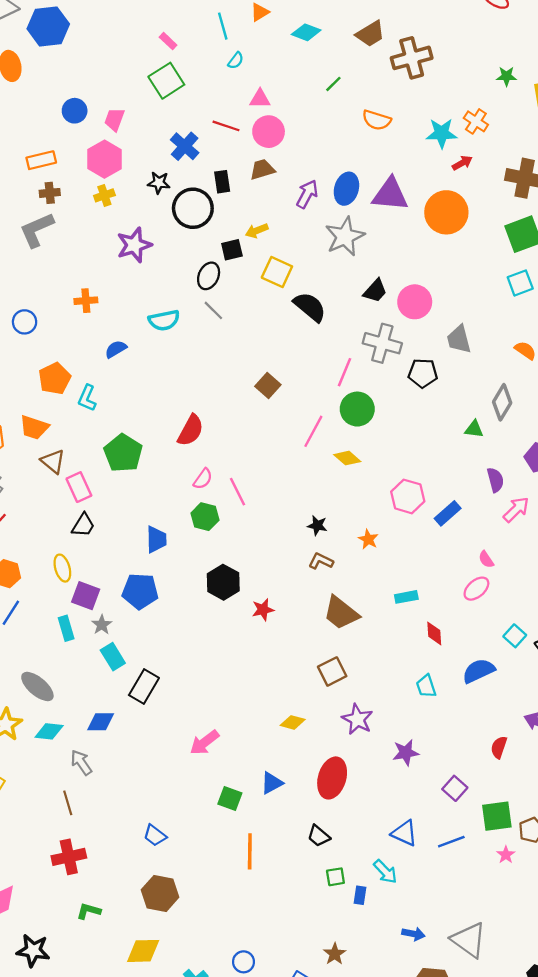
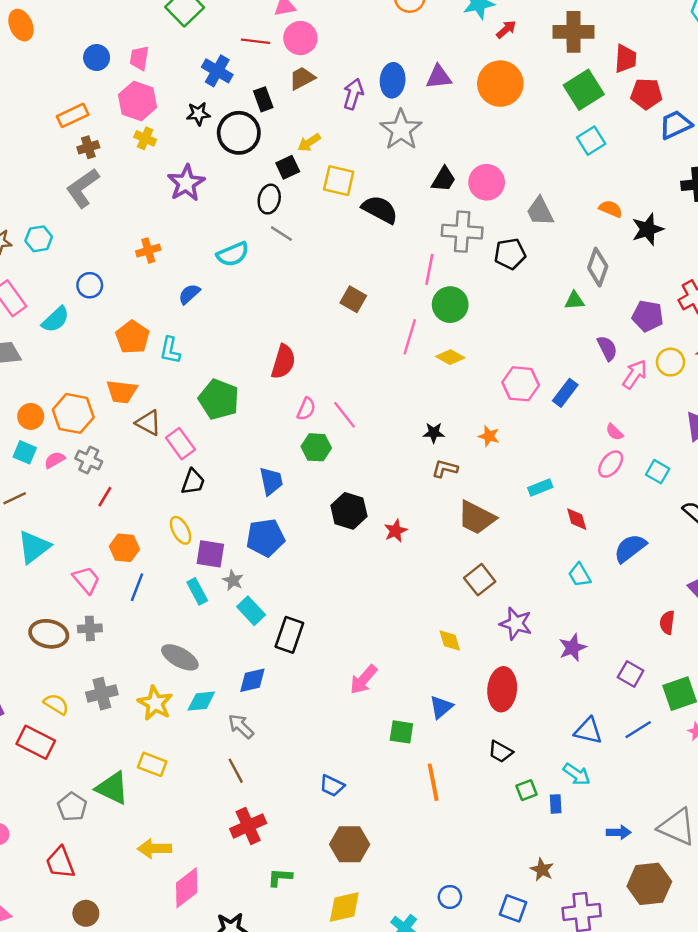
purple triangle: (390, 194) -> (439, 77), size x0.7
yellow cross: (104, 195) -> (145, 138), turned -36
cyan square: (515, 636) -> (658, 472), moved
yellow diamond: (293, 722) -> (450, 640), turned 70

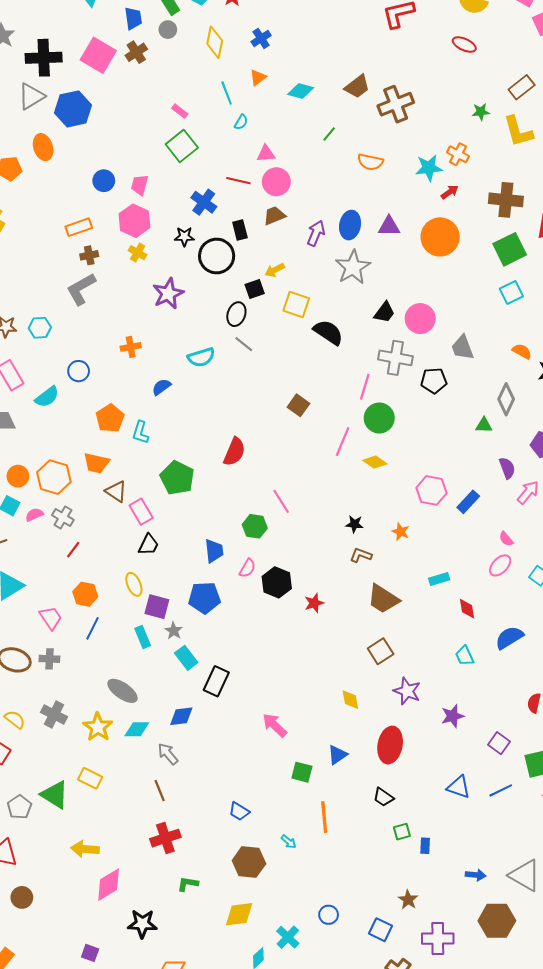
pink semicircle: (306, 409) -> (247, 568), moved
pink arrow: (363, 680) -> (275, 725), turned 88
gray cross: (102, 694) -> (54, 715), turned 35
cyan arrow: (577, 774) -> (289, 842), moved, size x0.7

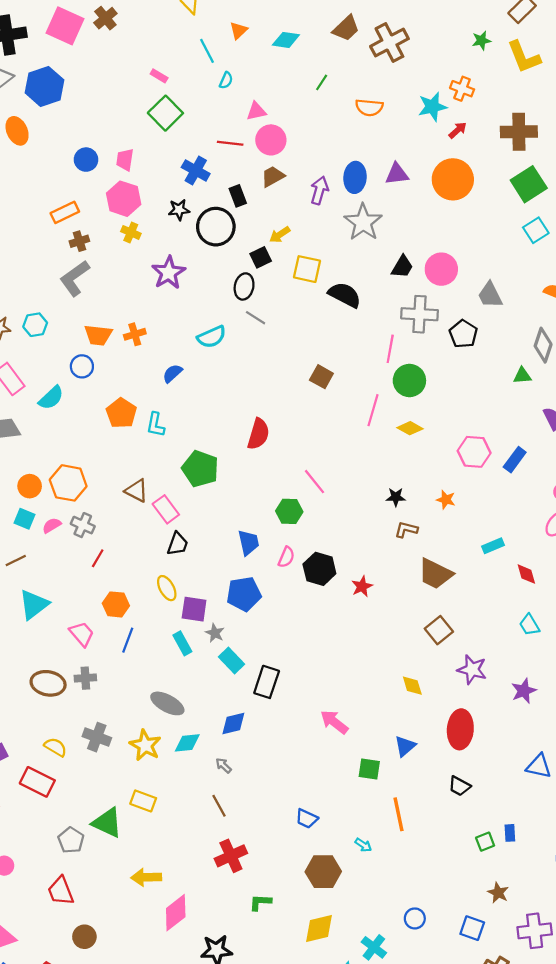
black pentagon: (434, 381) -> (463, 334), turned -30
orange trapezoid: (96, 463) -> (98, 335), moved
gray arrow: (168, 754) -> (224, 765), size x0.7
green square: (402, 832) -> (485, 842), moved

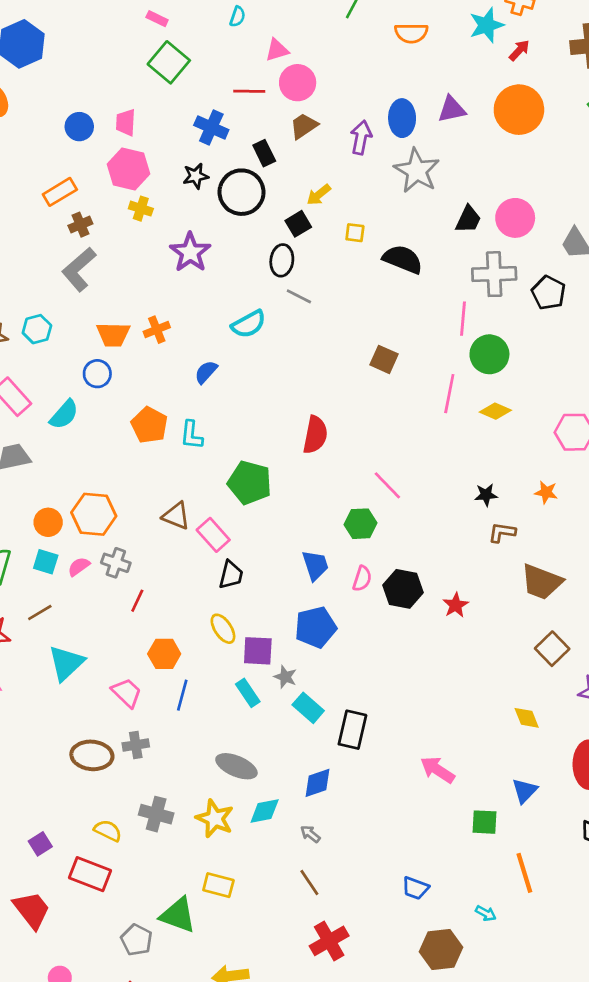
yellow square: (307, 269) -> (355, 233), size x0.6

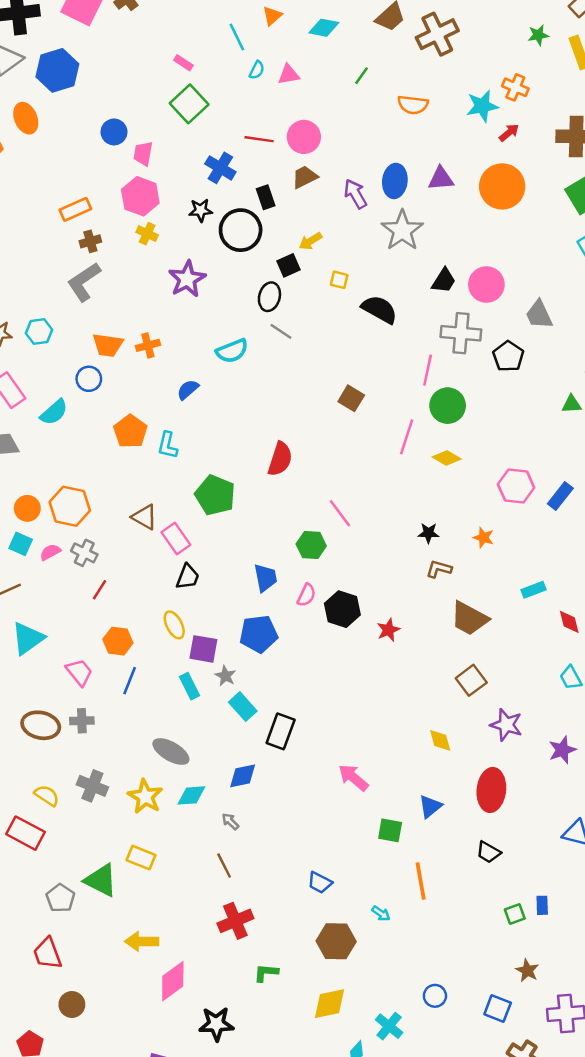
pink triangle: (277, 50) -> (289, 74), moved
blue circle: (79, 127) -> (114, 132), moved
purple arrow: (361, 137) -> (355, 194), turned -48

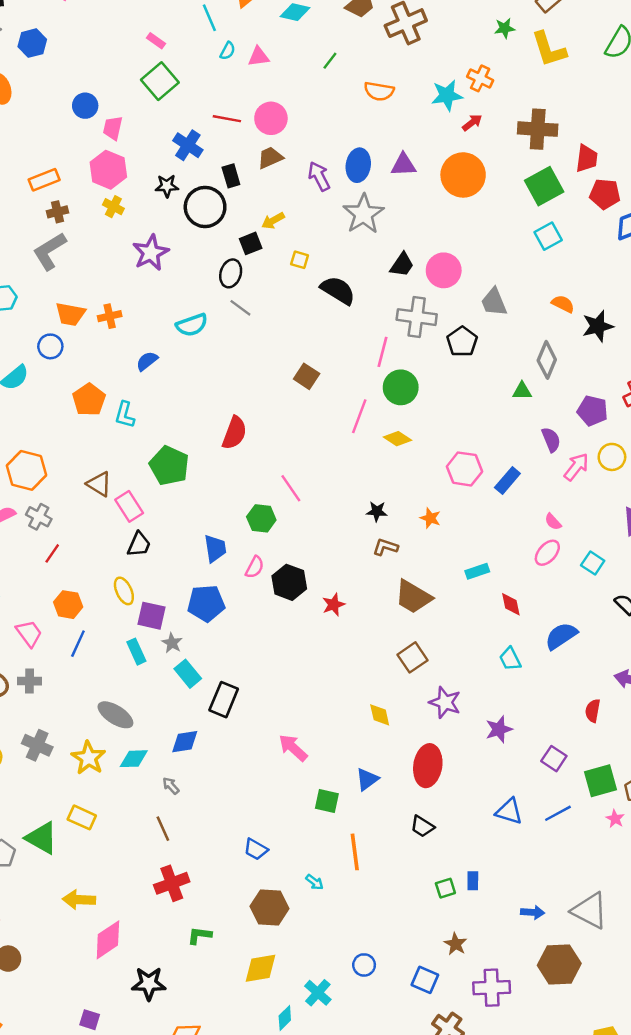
blue hexagon: (57, 70) -> (32, 43), size x0.7

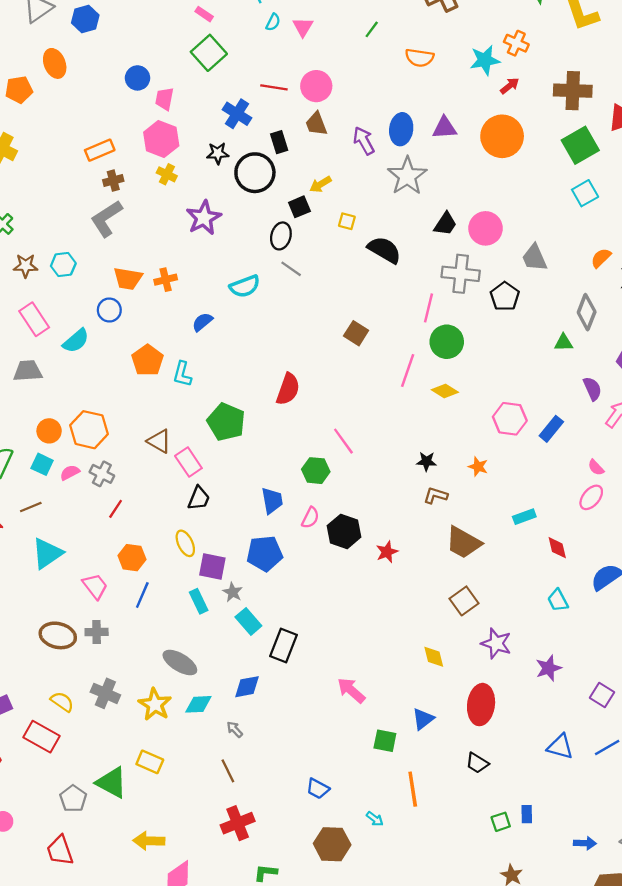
pink triangle: (259, 57) -> (303, 27), turned -50
brown trapezoid: (270, 158) -> (316, 124), turned -85
orange semicircle: (563, 304) -> (601, 258), turned -70

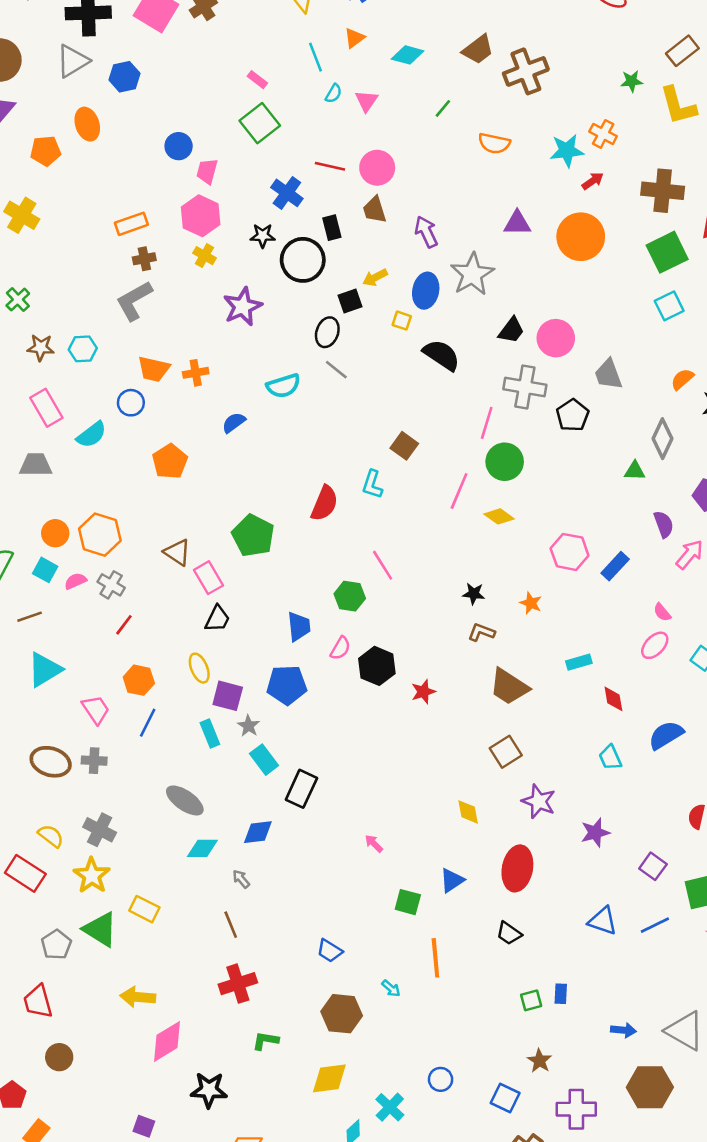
blue ellipse: (401, 129) -> (426, 291), moved
cyan L-shape: (182, 374) -> (372, 484), moved
pink arrow: (351, 690) -> (374, 843), size x0.6
yellow star: (155, 704) -> (92, 875), moved

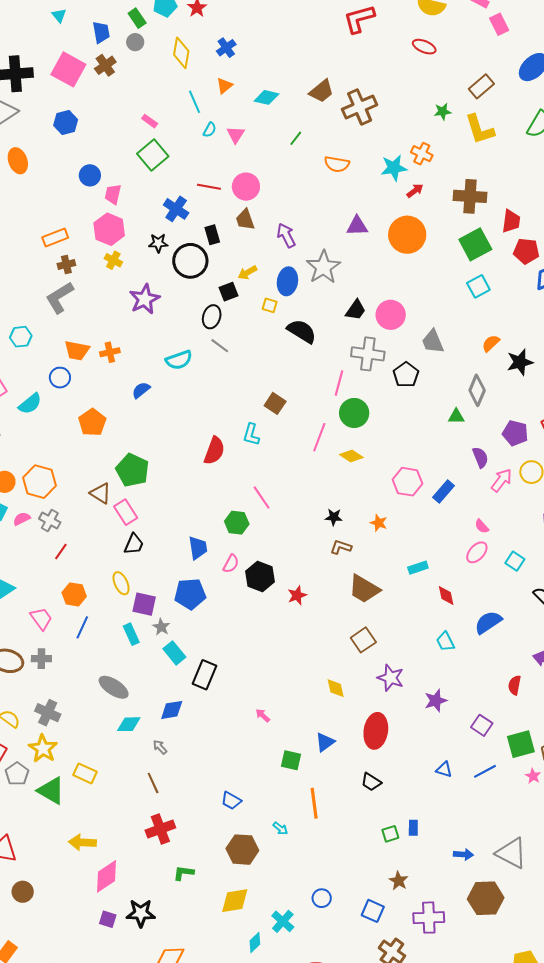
blue hexagon: (125, 77) -> (66, 122), moved
green pentagon: (253, 536) -> (132, 470), moved
blue triangle: (603, 921) -> (444, 770), size x0.7
gray pentagon: (56, 945) -> (17, 774), moved
purple square: (144, 1126) -> (108, 919), moved

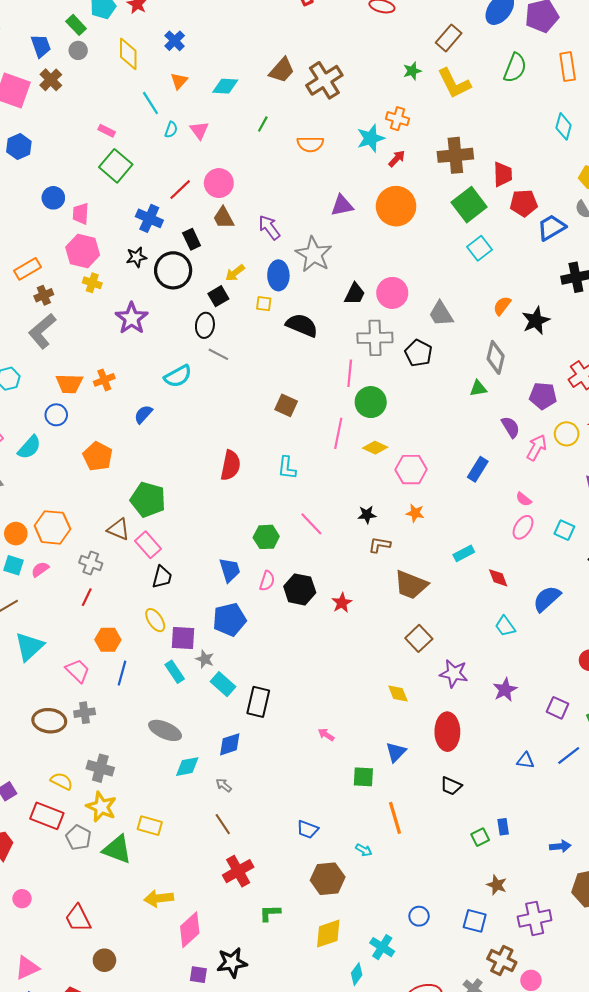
red line: (209, 187) -> (180, 190), turned -45
cyan L-shape: (251, 435) -> (287, 468), moved
pink hexagon: (408, 482) -> (411, 470), moved
pink line: (262, 497) -> (311, 524), moved
gray cross: (50, 521) -> (91, 563), moved

